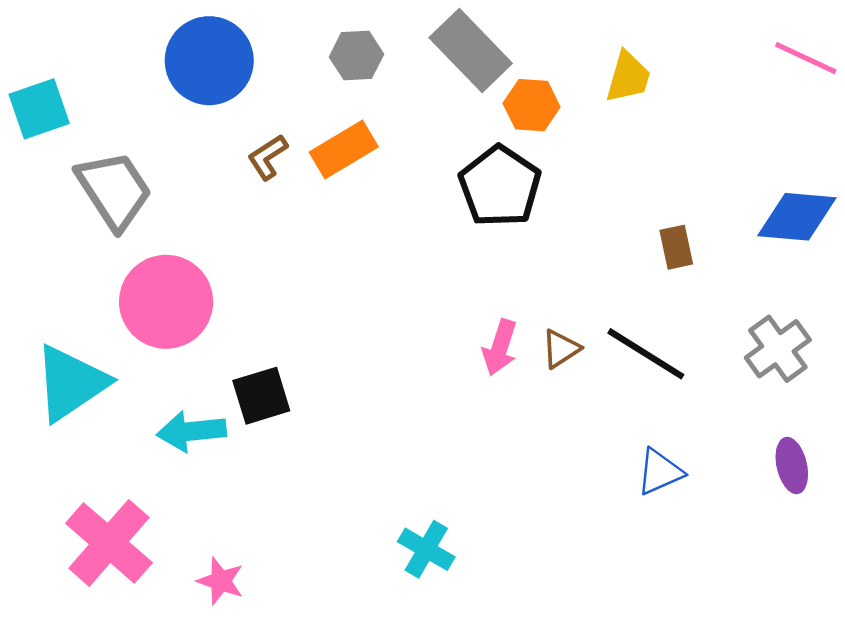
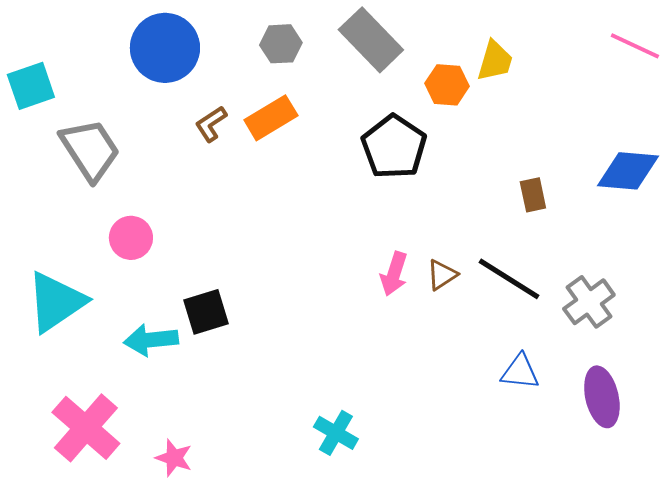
orange hexagon: (532, 105) -> (447, 85), moved
pink circle: (166, 302) -> (131, 238), size x0.6
gray cross: (778, 349) -> (589, 302), moved
purple ellipse: (792, 466) -> (602, 397), moved, size x1.4
blue triangle: (660, 472) -> (520, 372), turned 30

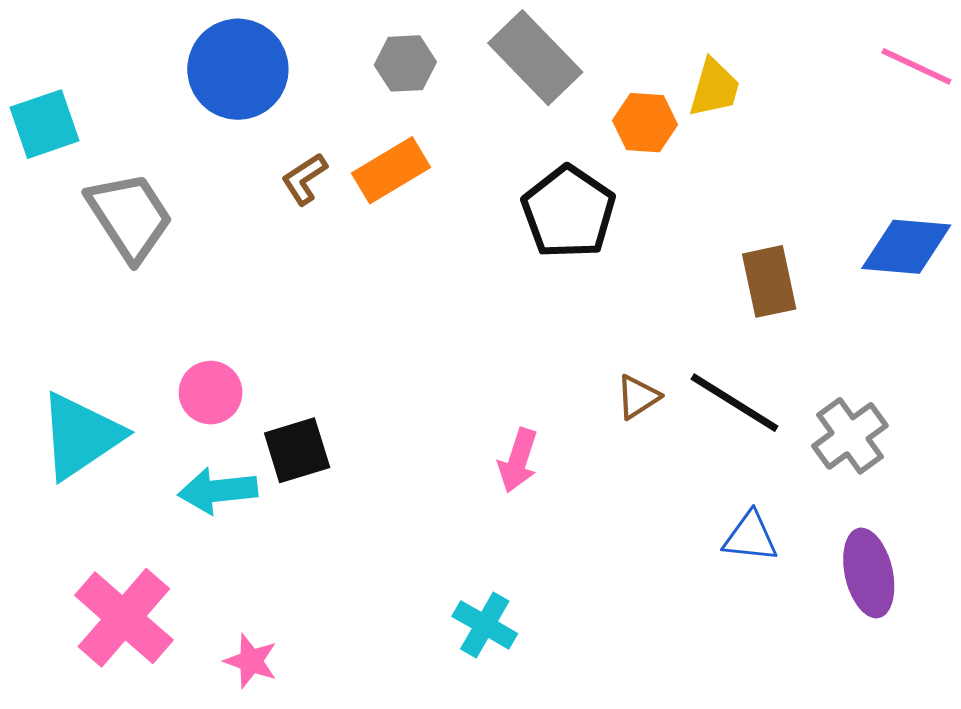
brown rectangle: (533, 195) -> (769, 281), size x1.4
pink circle: (131, 238) -> (211, 393), moved
pink arrow: (394, 274) -> (518, 460), moved

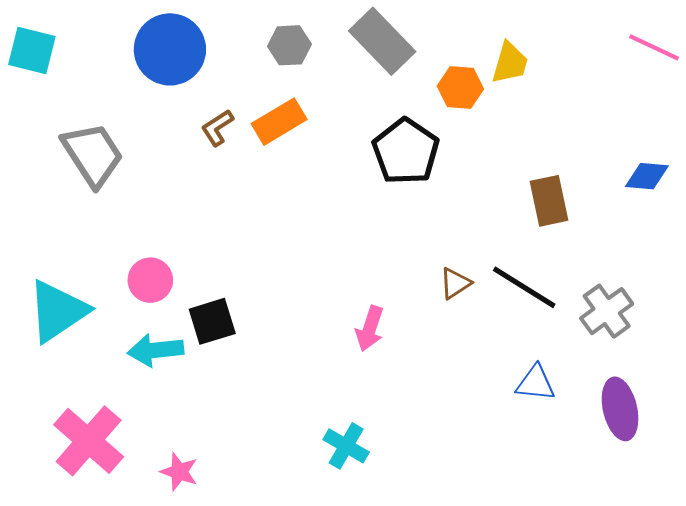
cyan square: (45, 124) -> (32, 50), moved, turned 33
blue diamond: (906, 247) -> (647, 176), size x0.7

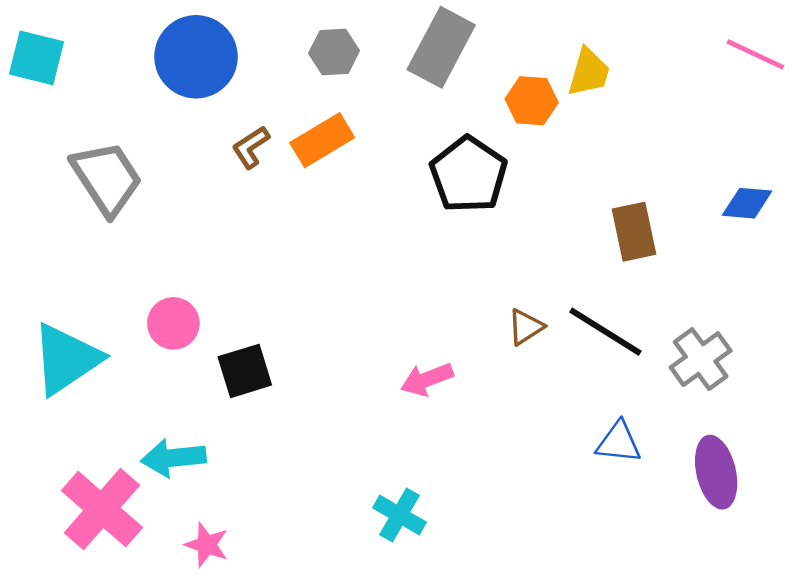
gray rectangle: (382, 41) -> (441, 47), turned 72
pink arrow: (370, 329) -> (427, 379), turned 51
cyan arrow: (155, 350) -> (173, 458), moved

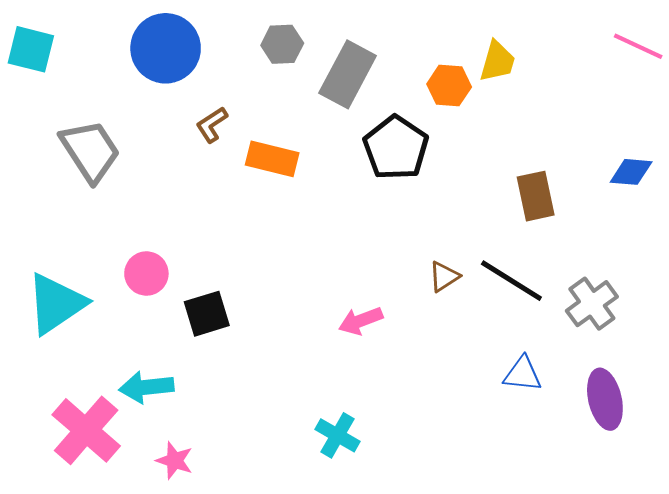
gray rectangle: (441, 47) -> (348, 74), moved
orange rectangle: (322, 140) -> (272, 159), moved, turned 45

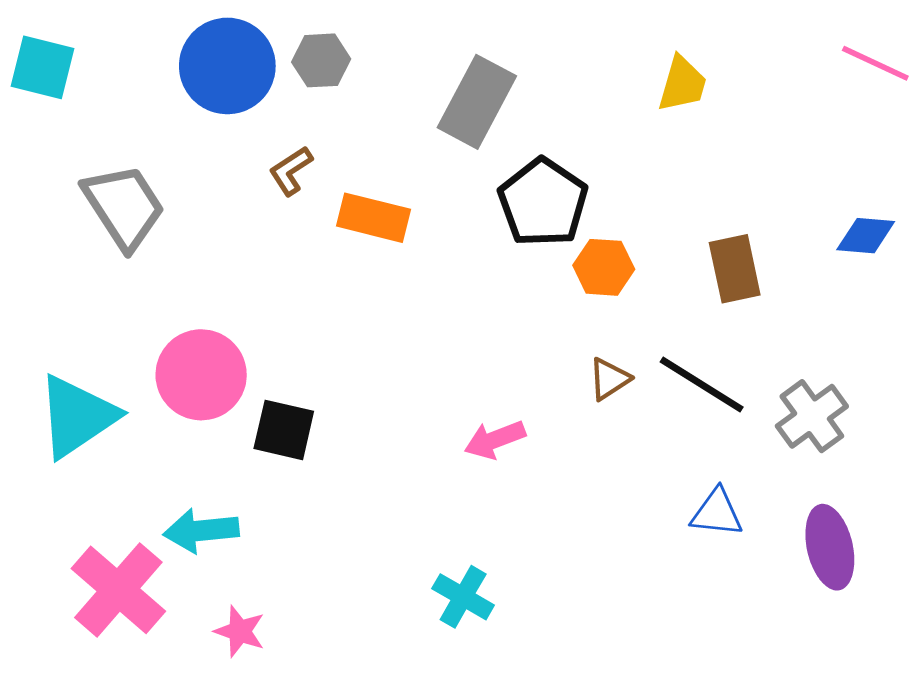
gray hexagon: (282, 44) -> (321, 60), moved
orange hexagon: (449, 85) -> (604, 267), moved
pink circle: (146, 273) -> (201, 375), size x1.5
black square: (207, 314) -> (284, 430), turned 30

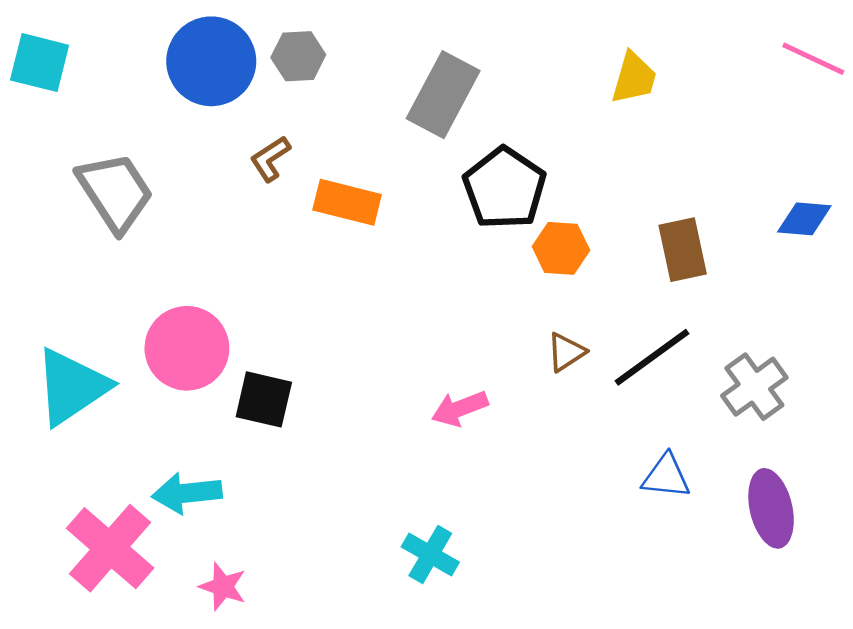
black line: (702, 384) -> (652, 357), turned -68

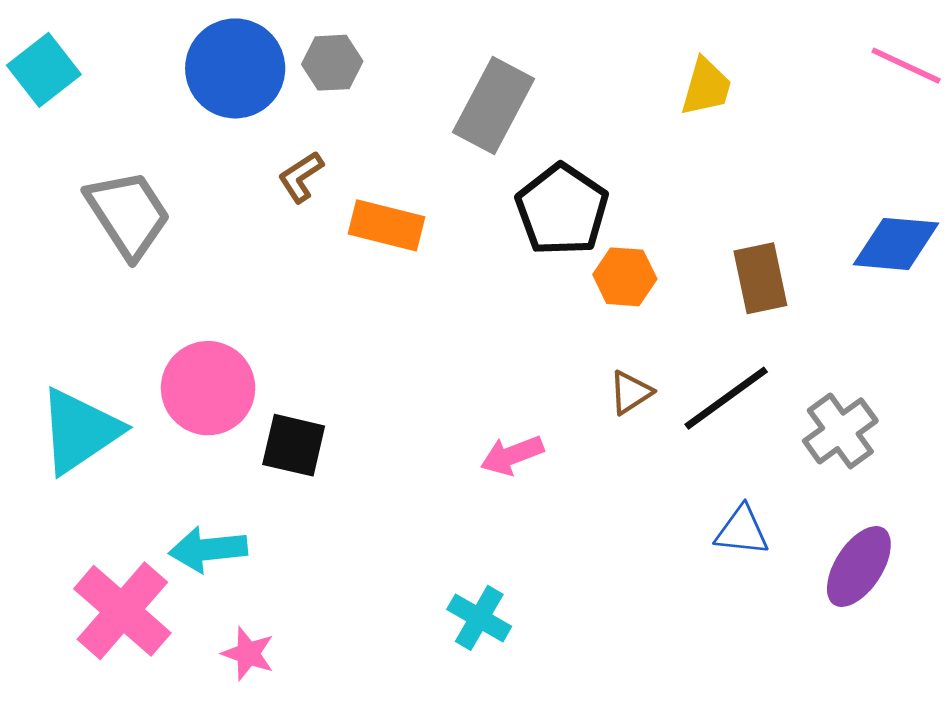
cyan square: (40, 63) -> (44, 70), turned 38
blue diamond: (804, 219) -> (896, 244), size x1.4
purple ellipse: (771, 508) -> (859, 567), turned 46

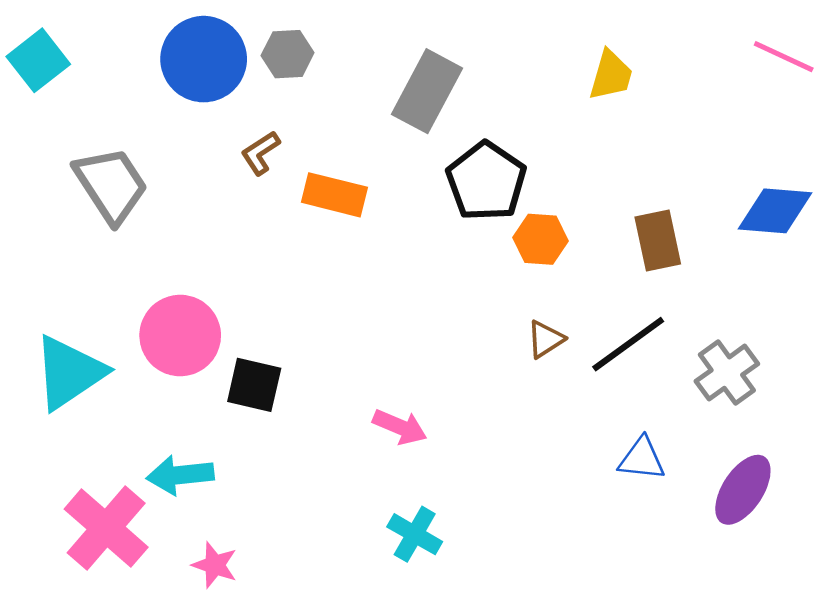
pink arrow: (512, 455) -> (400, 427), moved, turned -136

